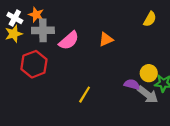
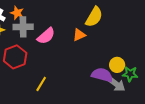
yellow semicircle: (150, 19) -> (94, 17), moved, size x1.5
purple semicircle: (132, 84) -> (102, 75), size x1.5
yellow line: (85, 95) -> (41, 84), moved

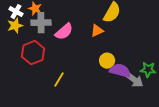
yellow circle: (117, 65) -> (107, 61), moved

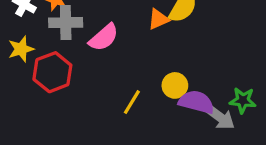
yellow star: (15, 26) -> (21, 49), moved
orange triangle: (97, 31) -> (158, 19), moved
yellow line: (59, 80) -> (132, 102), moved

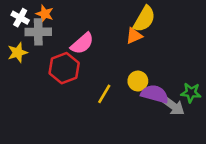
orange triangle: (158, 19) -> (134, 36), moved
gray cross: (66, 23) -> (38, 32), moved
red hexagon: (52, 72) -> (64, 68), moved

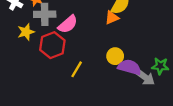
gray cross: (38, 32) -> (45, 14), moved
yellow star: (18, 53) -> (26, 32), moved
yellow line: (104, 94) -> (77, 69), moved

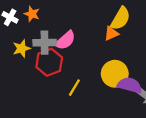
gray cross: (45, 14) -> (45, 43), moved
yellow circle: (115, 56) -> (115, 74), size x1.5

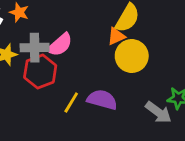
yellow circle: (115, 74) -> (132, 56), moved
purple semicircle: (130, 85) -> (102, 100), moved

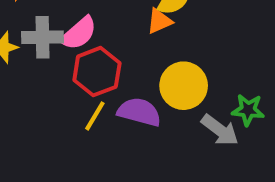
yellow circle: (132, 56) -> (184, 86), moved
red hexagon: (40, 71) -> (97, 72), moved

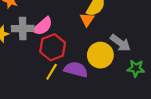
orange triangle: (159, 21) -> (87, 20), turned -32
gray arrow: (220, 130) -> (120, 43), moved

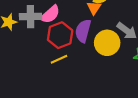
purple semicircle: (76, 69) -> (83, 31), moved, turned -90
yellow line: (52, 72) -> (59, 59), turned 35

